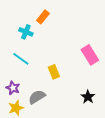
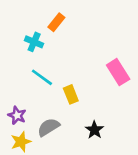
cyan line: (21, 59) -> (42, 77), moved
black star: (88, 97) -> (94, 130), moved

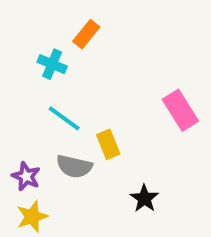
gray semicircle: (48, 127) -> (74, 166), moved, turned -135

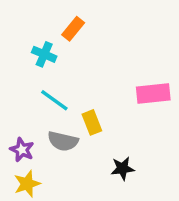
pink rectangle: (180, 110) -> (153, 93), turned -64
black star: (144, 198) -> (123, 168), turned 30

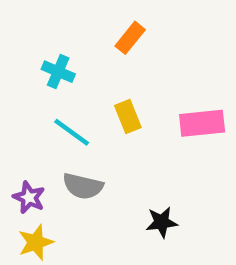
orange rectangle: (73, 29) -> (130, 38), moved
yellow rectangle: (92, 122) -> (128, 117), moved

